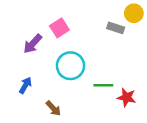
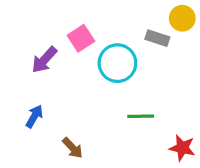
cyan circle: (70, 66) -> (117, 63), moved
red star: (127, 97) -> (182, 148), moved

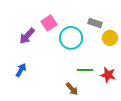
yellow circle: (182, 18) -> (110, 38), moved
brown arrow: (73, 148) -> (72, 89), moved
red star: (182, 148) -> (108, 75), moved

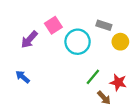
blue arrow: (21, 70) -> (23, 77), turned -80
green line: (85, 70) -> (93, 77), turned -49
brown arrow: (72, 89) -> (104, 98), moved

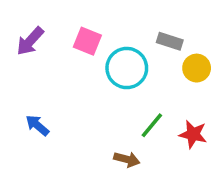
pink square: (53, 25) -> (87, 41), turned -35
purple arrow: (29, 40) -> (30, 41), moved
brown arrow: (104, 98) -> (127, 159), moved, turned -32

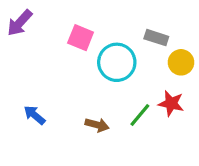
purple arrow: (30, 41) -> (20, 23), moved
red star: (193, 134) -> (171, 103), moved
brown arrow: (127, 159) -> (97, 125), moved

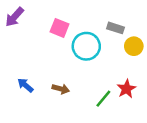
red star: (171, 103) -> (126, 89), moved, turned 30
green line: (140, 115) -> (103, 99), moved
brown arrow: (97, 125) -> (61, 89), moved

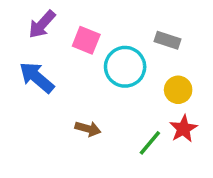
purple arrow: (14, 17) -> (42, 24), moved
yellow circle: (134, 46) -> (178, 90), moved
blue arrow: (25, 85) -> (37, 77), moved, size x1.5

